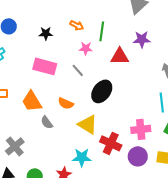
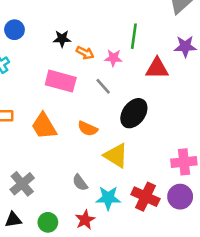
orange arrow: (77, 25) -> (85, 53), moved
gray semicircle: (47, 122) -> (80, 183), moved
red cross: (111, 143) -> (145, 197), moved

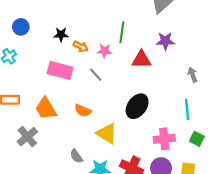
black ellipse: (134, 113) -> (137, 106), moved
gray cross: (22, 184) -> (27, 137), moved

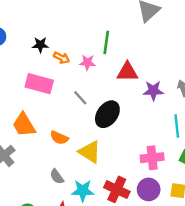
purple star: (165, 41) -> (153, 91), moved
gray line: (96, 75) -> (80, 98), moved
black ellipse: (137, 106) -> (107, 114), moved
orange semicircle: (83, 111) -> (59, 138), moved

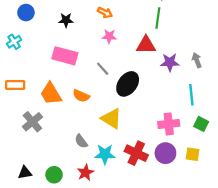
green line: (106, 42) -> (158, 18), moved
orange arrow: (62, 58) -> (105, 13), moved
orange semicircle: (59, 138) -> (81, 96), moved

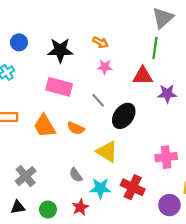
black star: (66, 20) -> (60, 50), size x1.6
gray cross: (32, 122) -> (26, 176), moved
purple circle: (165, 153) -> (169, 205), moved

